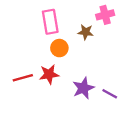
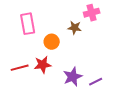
pink rectangle: (50, 22) -> (28, 24), moved
purple line: (110, 94) -> (96, 82), turned -56

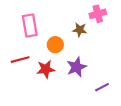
red line: (20, 68) -> (20, 60), moved
purple star: (73, 77) -> (77, 67), moved

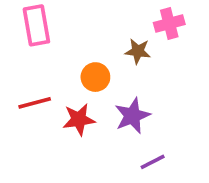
pink rectangle: (30, 26) -> (36, 25), moved
purple line: (102, 87) -> (153, 162), moved

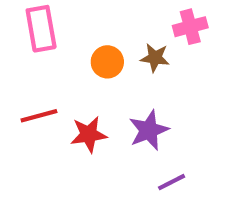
orange circle: (95, 77) -> (107, 62), moved

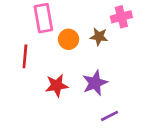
pink rectangle: (41, 29) -> (43, 18), moved
red line: (39, 116) -> (25, 56), moved, turned -70

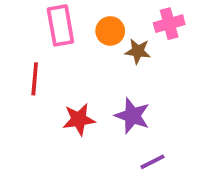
orange circle: (69, 39) -> (110, 31), moved
purple star: (95, 83) -> (132, 116), turned -30

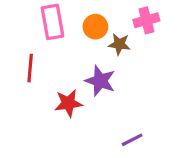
purple star: (132, 116) -> (100, 81), moved

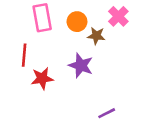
pink cross: (146, 20) -> (118, 16), turned -30
red star: (68, 103) -> (42, 78), moved

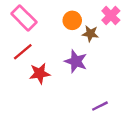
pink rectangle: (42, 18) -> (24, 18), moved, turned -35
red line: (24, 55) -> (23, 52), turned 45

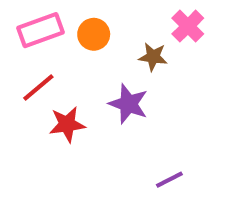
pink rectangle: (24, 18) -> (40, 30), turned -65
orange circle: (72, 20) -> (94, 34), moved

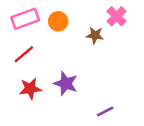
purple star: (128, 104) -> (66, 83), moved
red star: (67, 124) -> (30, 89), moved

